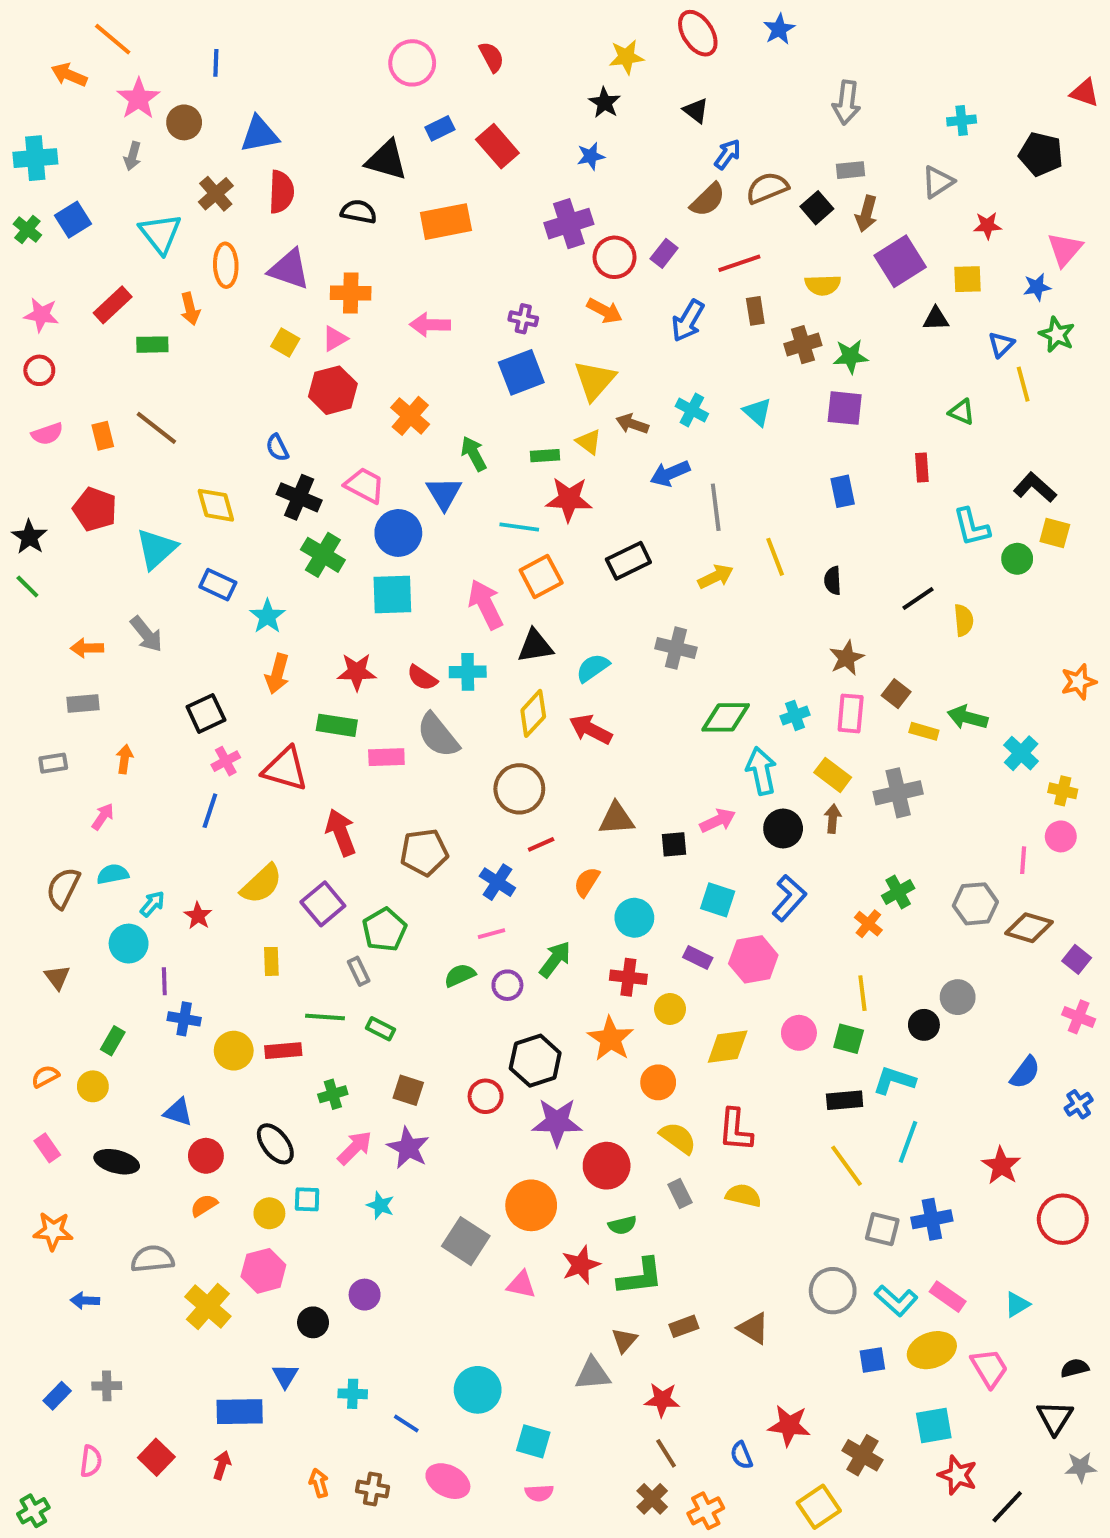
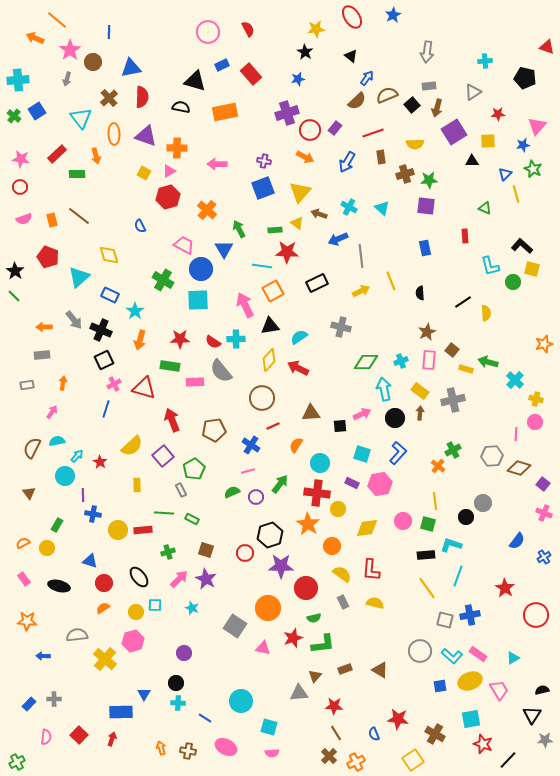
black cross: (299, 497) -> (101, 330), moved
red cross: (628, 977) -> (317, 493), size x1.4
black circle: (313, 1322) -> (176, 683), moved

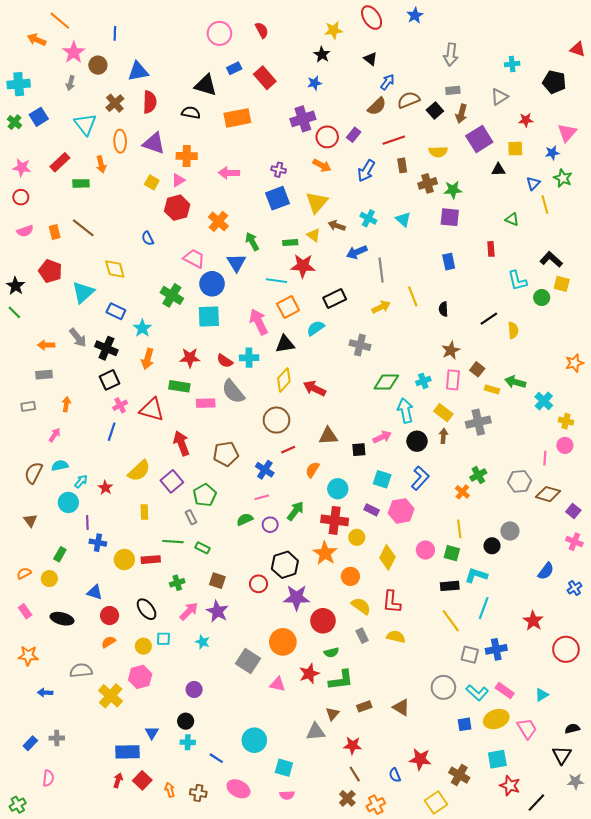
cyan semicircle: (299, 337) -> (316, 328), moved
yellow diamond: (367, 528) -> (387, 557), turned -55
red square: (79, 735) -> (142, 780), moved

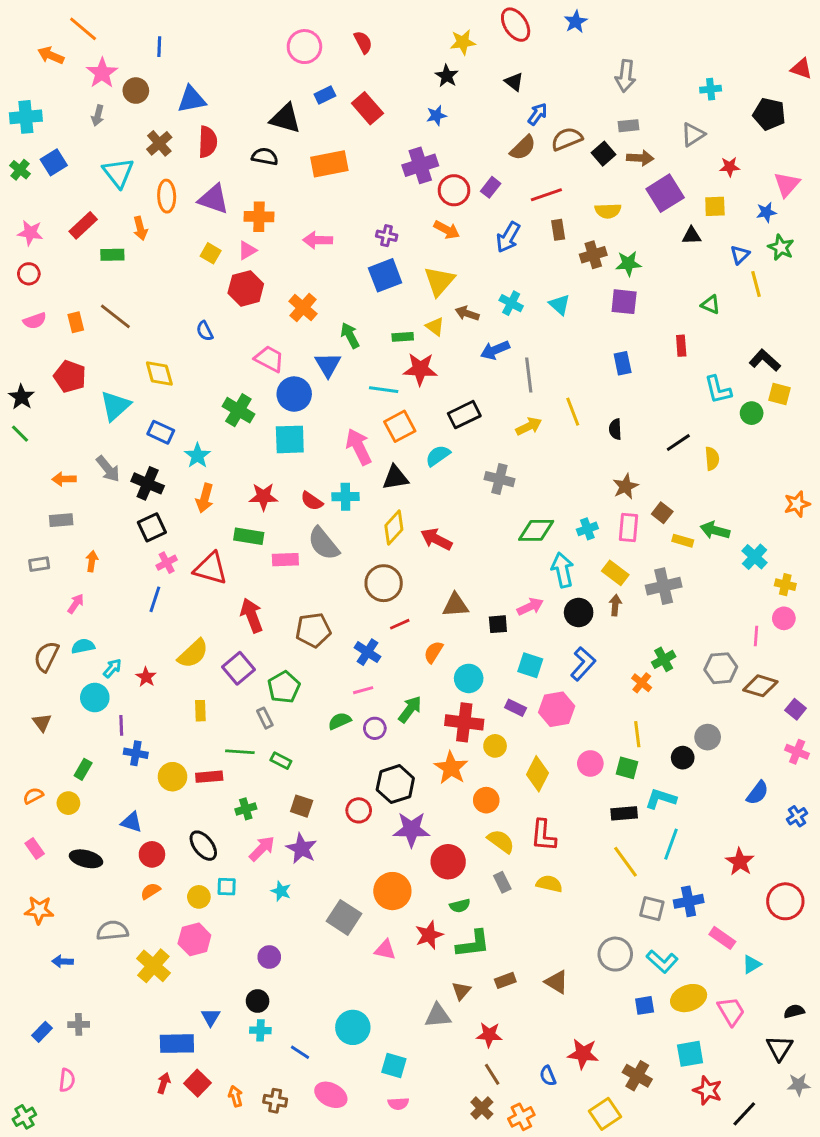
brown arrow: (461, 114) -> (640, 158), turned -102
pink rectangle: (505, 691) -> (722, 938), moved

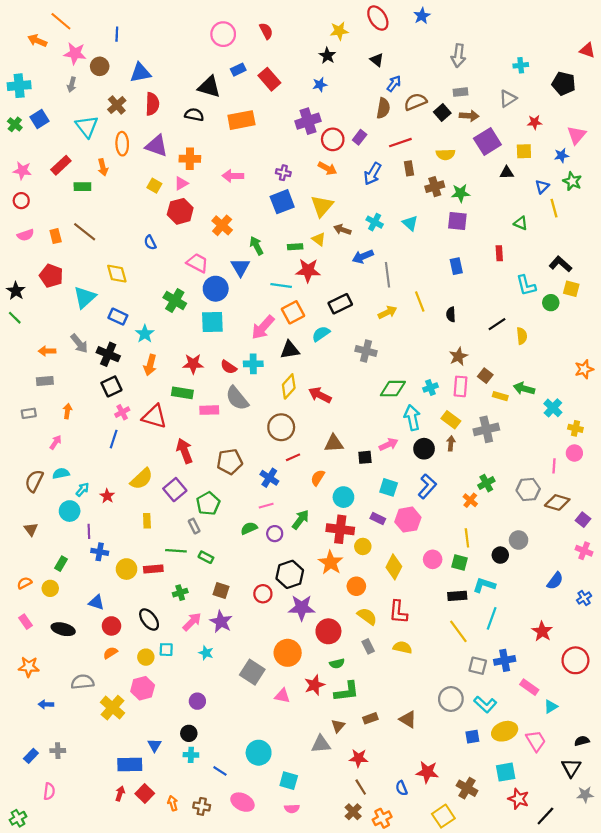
pink star: (102, 73) -> (75, 53), turned -30
brown semicircle: (523, 148) -> (383, 108), turned -36
pink arrow: (359, 447) -> (263, 327), turned -112

